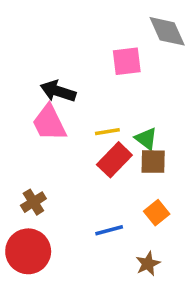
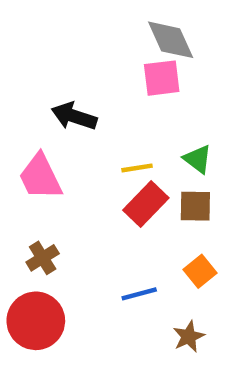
gray diamond: (167, 31) -> (171, 40), moved
pink trapezoid: (49, 123) -> (40, 177), moved
green triangle: (146, 139) -> (198, 159), moved

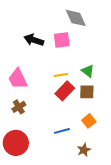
pink square: (162, 78) -> (62, 40), moved
black arrow: (74, 116) -> (34, 40), moved
brown cross: (43, 258) -> (19, 107), moved

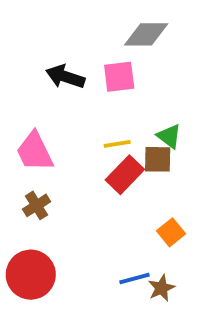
gray diamond: (76, 18) -> (146, 34), turned -65
brown square: (87, 92) -> (158, 159), moved
blue line: (62, 131) -> (135, 278), moved

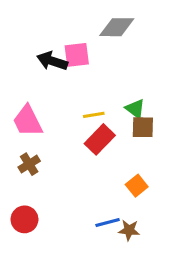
pink square: (119, 77) -> (77, 55), moved
brown square: (158, 159) -> (143, 127), moved
red circle: (31, 275) -> (24, 219), size x0.7
brown star: (161, 288) -> (129, 230), turned 30

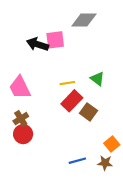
brown square: (143, 127) -> (88, 112), moved, turned 35
orange square: (137, 186) -> (112, 144), moved
red circle: (24, 219) -> (23, 134), moved
brown star: (129, 230) -> (105, 163), moved

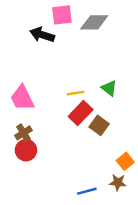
pink square: (55, 40) -> (62, 15), moved
black arrow: (37, 44) -> (42, 35), moved
blue line: (77, 161) -> (87, 191), moved

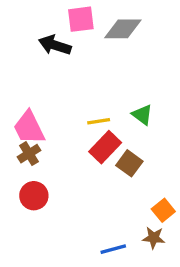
brown cross: (23, 133) -> (29, 154), moved

